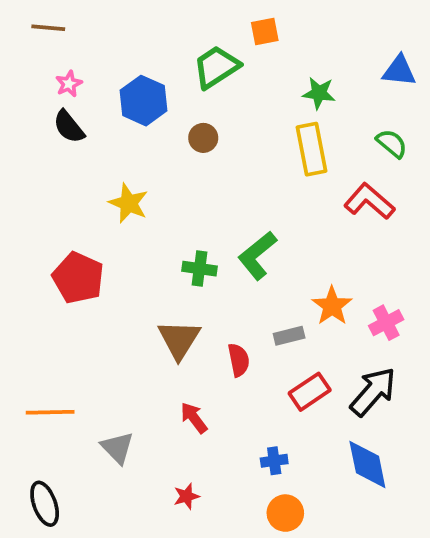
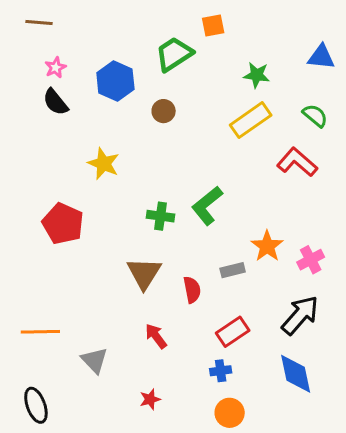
yellow rectangle: (311, 149) -> (251, 120), turned 66
red rectangle: (310, 392) -> (233, 332), moved

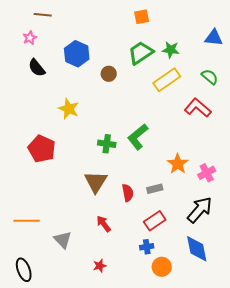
brown line: (39, 22) -> (43, 15), moved
green trapezoid: (174, 54) -> (141, 53), moved
pink star: (55, 68) -> (30, 38), moved
gray rectangle: (233, 270) -> (155, 189), moved
orange circle: (230, 413) -> (162, 267), moved

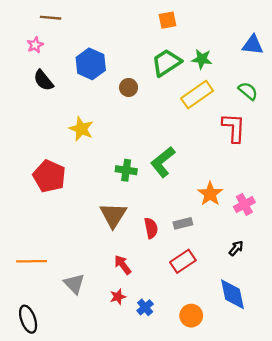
red L-shape: (198, 108) -> (234, 128), turned 52
black arrow: (200, 210) -> (236, 248), size x0.5
blue cross: (147, 247) -> (145, 307), moved, turned -32
red star: (100, 266) -> (118, 297), moved

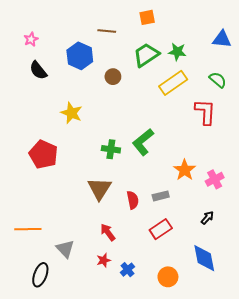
brown line: (51, 18) -> (107, 31), moved
black ellipse: (28, 319) -> (40, 275), moved, turned 40

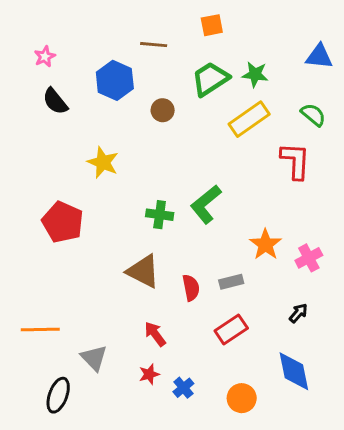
brown triangle: (99, 189) -> (143, 271), turned -35

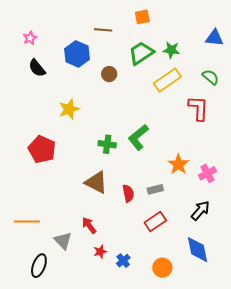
yellow star: (103, 162) -> (69, 109), turned 30
black arrow: (298, 313) -> (200, 210), size x1.5
red arrow: (155, 334) -> (89, 226), moved

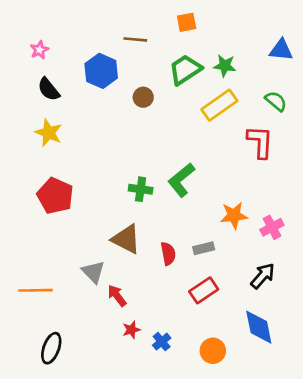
yellow star: (69, 109) -> (49, 133), moved, turned -30
orange star: (178, 164) -> (234, 215), turned 30
gray triangle: (63, 241) -> (93, 272), moved

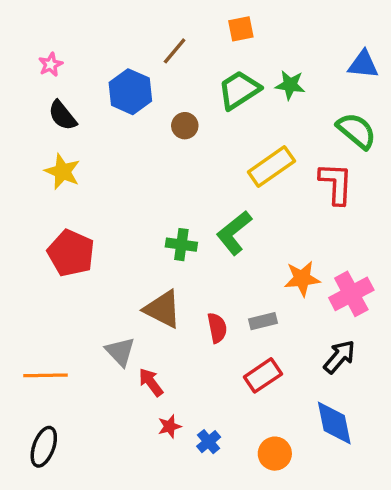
brown line: (135, 39) -> (175, 51), turned -55
green semicircle: (276, 101) -> (356, 131), size x1.4
yellow rectangle: (219, 105) -> (271, 166), moved
pink cross: (272, 227) -> (351, 294), size x1.4
black ellipse: (51, 348) -> (44, 447), moved

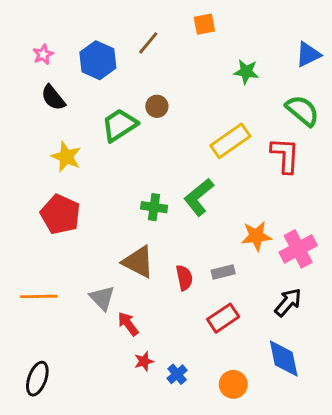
blue triangle: (363, 65) -> (308, 54), turned -32
green trapezoid: (239, 90) -> (119, 125), moved
blue hexagon: (130, 92) -> (98, 60), moved
yellow star: (62, 172) -> (66, 157), moved
orange line: (45, 375) -> (39, 296), moved

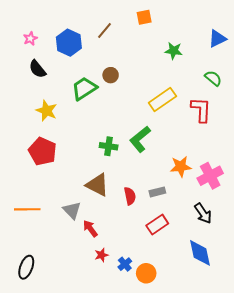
green semicircle: (302, 111) -> (213, 78), size x0.7
black arrow: (288, 302) -> (203, 213), turned 105
orange circle: (233, 384) -> (146, 273), moved

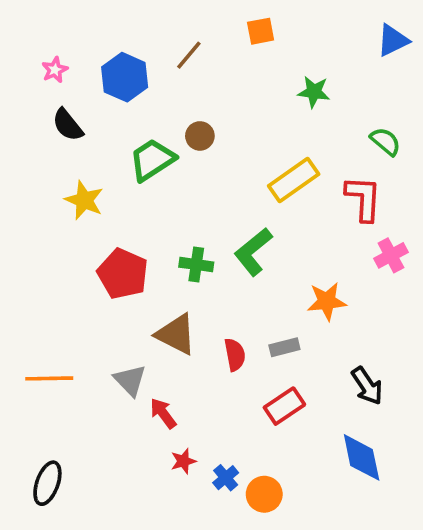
blue triangle: (217, 39) -> (393, 40), moved
red pentagon: (43, 151) -> (123, 274), moved
pink cross: (210, 176) -> (391, 255), moved, size x0.7

